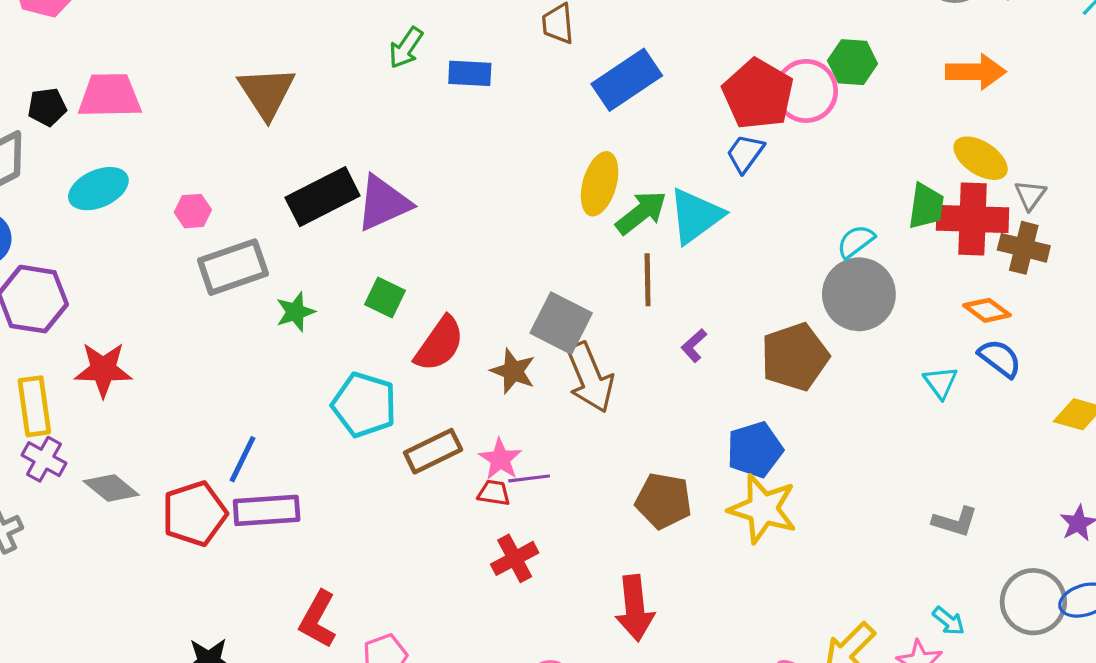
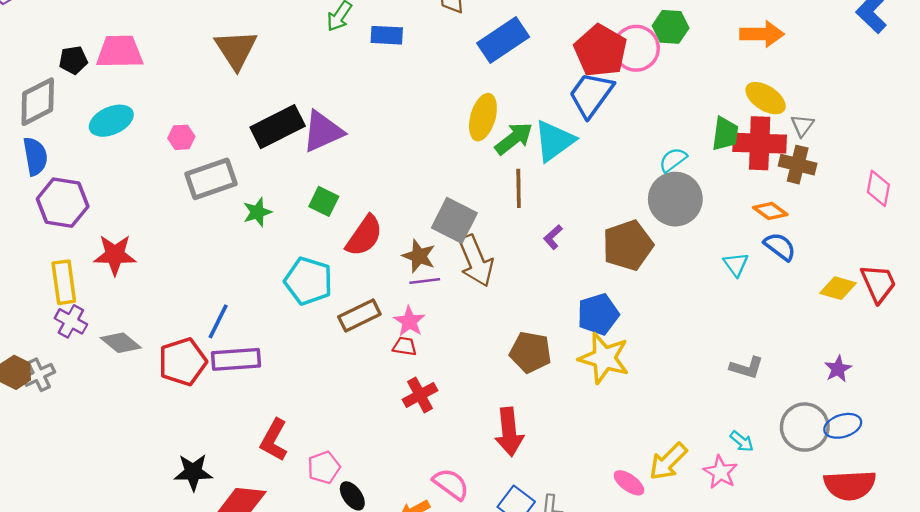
blue trapezoid: (745, 153) -> (591, 95), size x1.6
purple line: (529, 478) -> (425, 281), moved

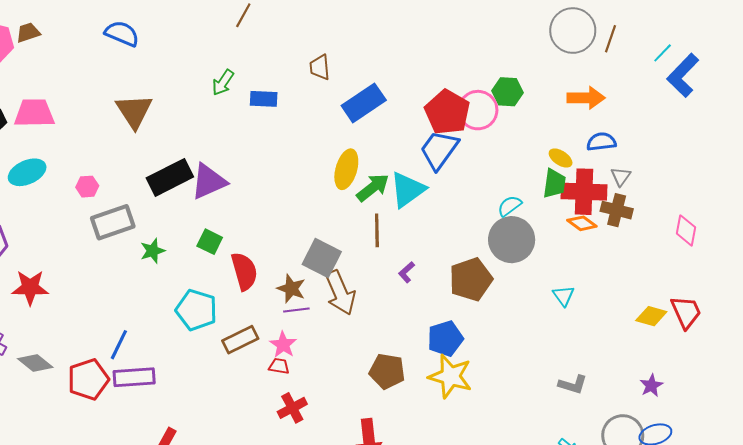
yellow ellipse: (766, 98) -> (561, 158), moved, size x0.7
orange diamond: (770, 211) -> (582, 223), moved
red semicircle: (364, 236) -> (244, 271), turned -51
blue semicircle: (780, 247) -> (601, 142), moved, turned -44

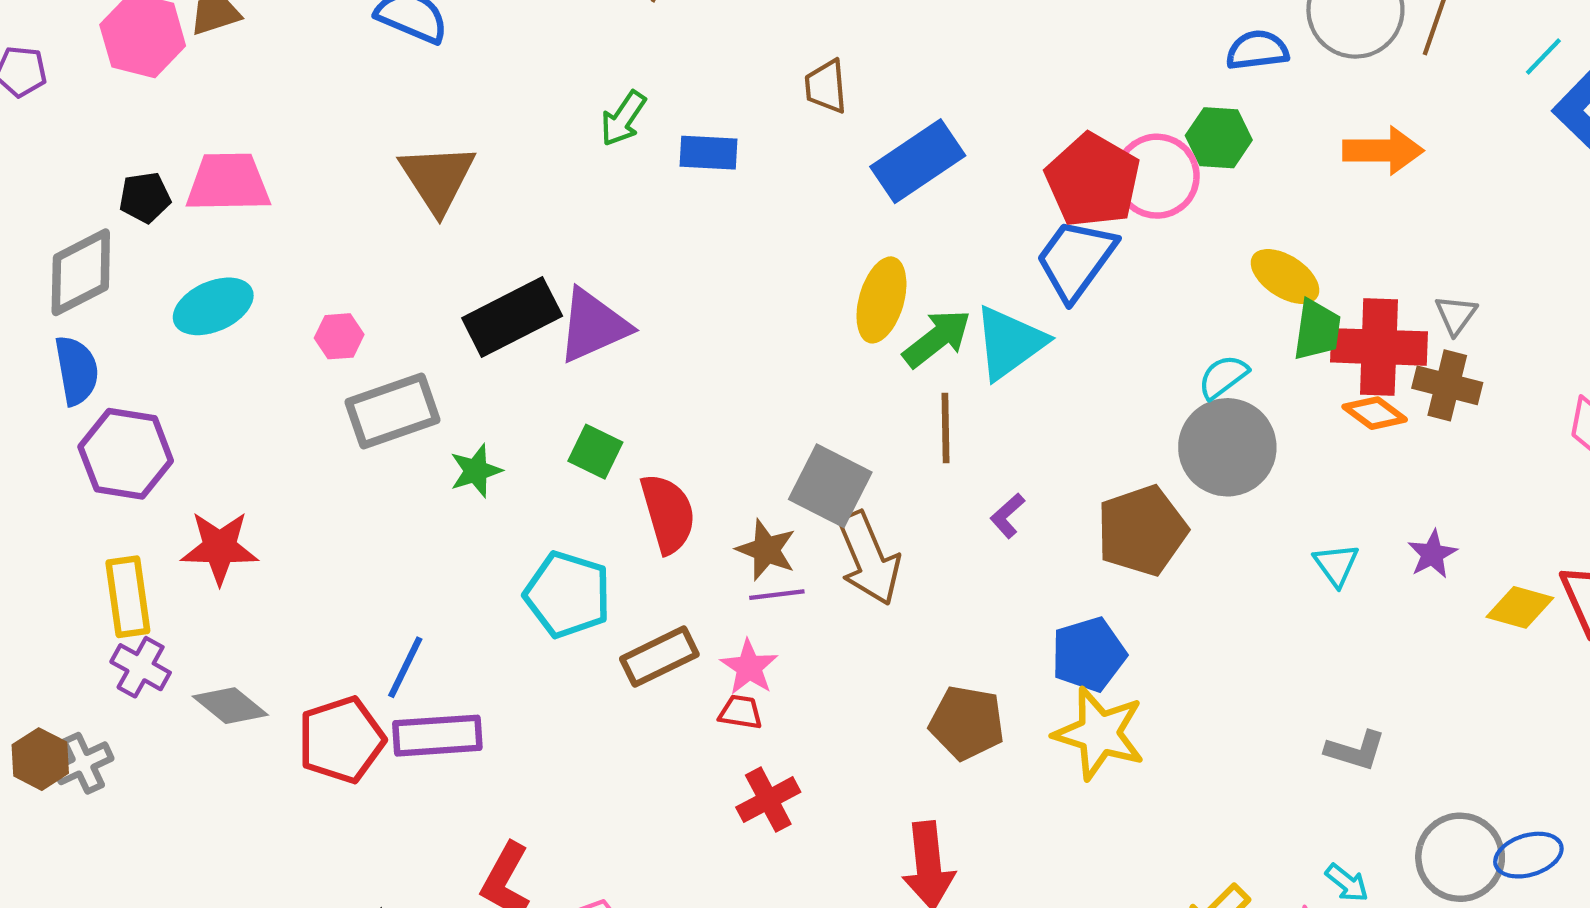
blue semicircle: (601, 142) -> (1257, 50), moved
yellow ellipse: (561, 158) -> (1285, 276), moved, size x1.4
purple star: (651, 385) -> (1432, 554), moved

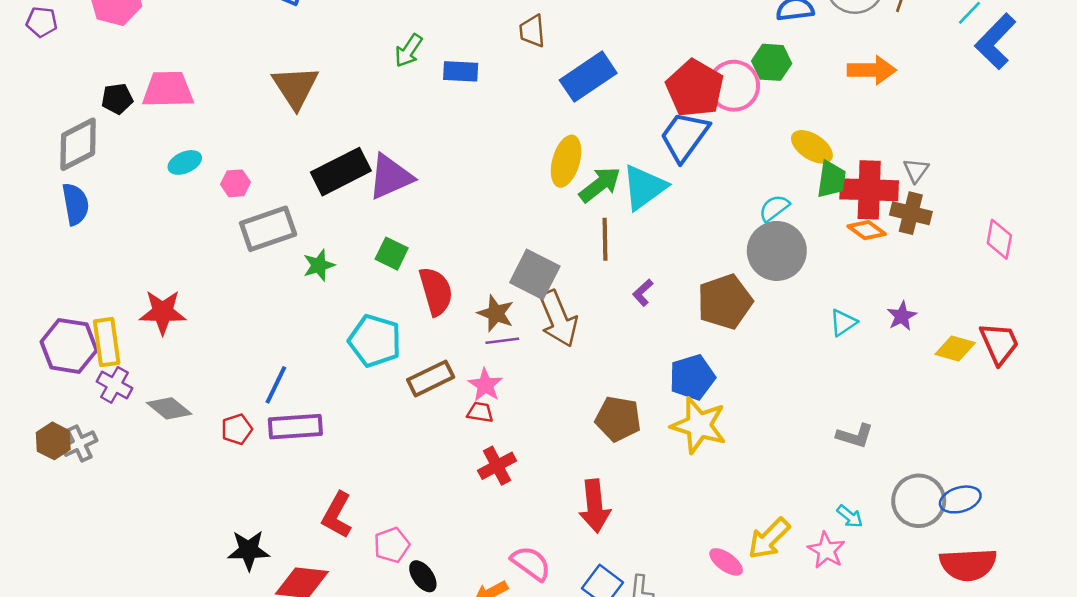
cyan ellipse: (213, 306) -> (185, 162), moved, size x0.7
purple hexagon: (126, 454) -> (69, 346), moved
cyan triangle: (1336, 565) -> (843, 323), turned 32
red pentagon: (341, 740) -> (237, 429), size x0.6

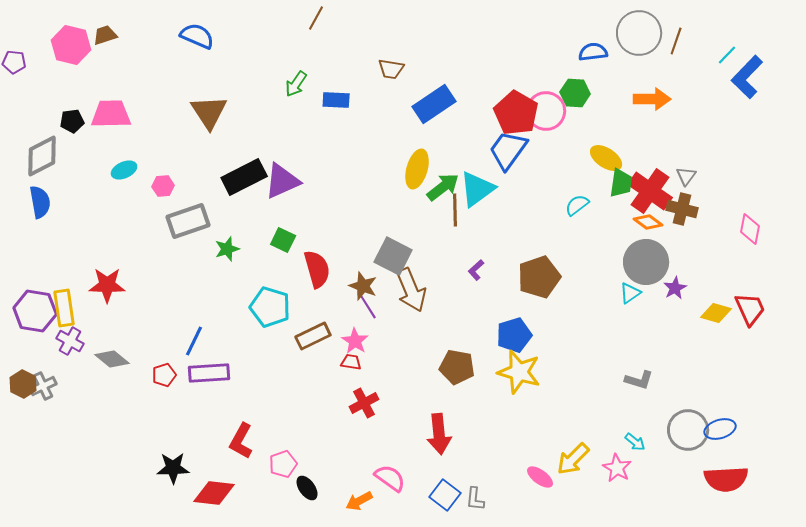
brown trapezoid: (532, 31) -> (391, 69), turned -76
red cross: (869, 190) -> (650, 191), turned 33
brown line: (605, 239) -> (455, 210), moved
gray circle: (777, 251) -> (646, 262), moved
purple line: (502, 341) -> (368, 307), turned 65

